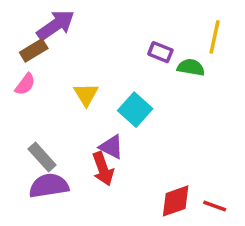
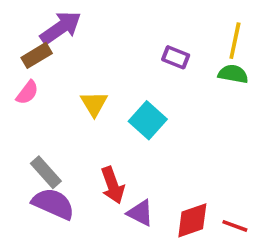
green semicircle: (191, 67) -> (233, 74), moved
purple triangle: (111, 147) -> (140, 213), moved
purple semicircle: (49, 186) -> (53, 204), turned 33

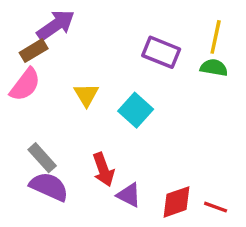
purple rectangle: (176, 57) -> (161, 52), size x1.5
pink semicircle: (27, 92) -> (25, 85), size x1.5

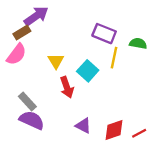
yellow line: (216, 37) -> (114, 58), moved
red arrow: (103, 170) -> (67, 87), moved
red line: (216, 207) -> (139, 133), turned -48

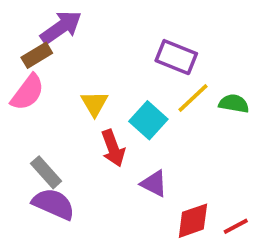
green semicircle: (138, 43) -> (234, 104), moved
yellow line: (114, 58) -> (193, 98), turned 35
purple triangle: (83, 126) -> (154, 183), moved

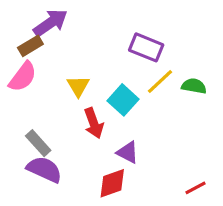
red diamond: (193, 221) -> (112, 183), moved

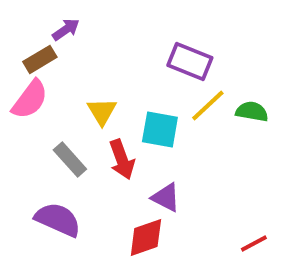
purple arrow: (50, 23) -> (66, 29), size x0.6
cyan square: (123, 100) -> (160, 129), turned -32
gray rectangle: (38, 143) -> (70, 160), moved

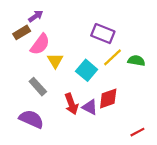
pink semicircle: (30, 99) -> (40, 44), moved
cyan square: (160, 129) -> (87, 70), turned 30
red arrow: (122, 160) -> (71, 104), moved
red diamond: (146, 238) -> (108, 98), moved

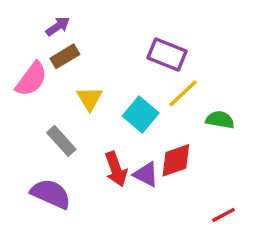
brown rectangle: (22, 32) -> (65, 56), moved
pink semicircle: (40, 44) -> (31, 79), moved
green semicircle: (136, 61) -> (220, 120), moved

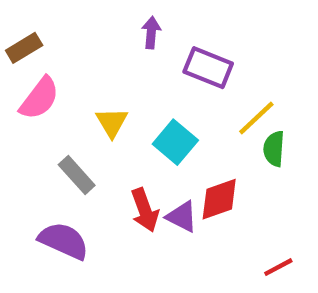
purple arrow: (58, 26) -> (151, 33), moved, turned -50
brown rectangle: (65, 56) -> (24, 48), moved
yellow line: (183, 93) -> (256, 118), moved
green semicircle: (220, 120) -> (274, 149), turned -96

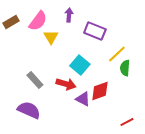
pink semicircle: (39, 98) -> (38, 21), moved
yellow triangle: (112, 122) -> (51, 37), moved
red arrow: (145, 210) -> (66, 84), moved, turned -54

